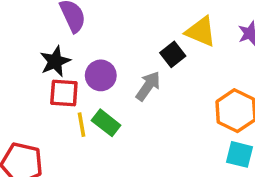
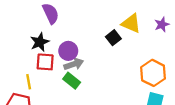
gray arrow: (148, 86) -> (74, 64), moved, turned 36
yellow line: (81, 125) -> (29, 82), moved

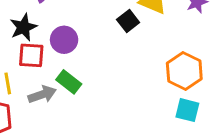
gray arrow: (74, 64) -> (42, 94), moved

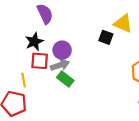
black square: (128, 21) -> (106, 37), turned -32
gray arrow: (42, 94) -> (60, 65), moved

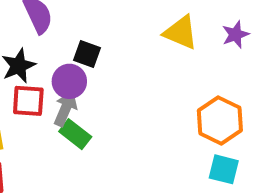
black square: (106, 37) -> (87, 54), moved
gray arrow: (60, 65) -> (65, 109), turned -48

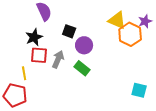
purple circle: (69, 81) -> (84, 45), moved
orange hexagon: (220, 120) -> (130, 34), moved
green rectangle: (75, 134) -> (82, 68), moved

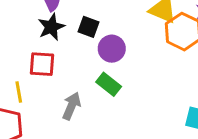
black star: (34, 37) -> (51, 27), moved
gray arrow: (58, 59) -> (71, 106), moved

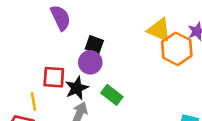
black star: (51, 27) -> (77, 88), moved
purple circle: (112, 49) -> (90, 62), moved

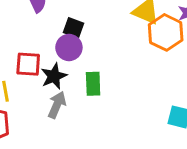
green rectangle: (112, 95) -> (93, 84), turned 50

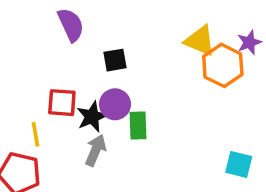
black square: (73, 28) -> (115, 60), turned -30
purple circle: (69, 48) -> (115, 104), moved

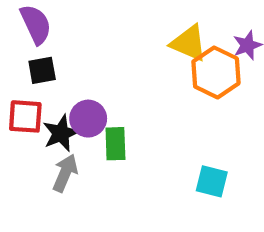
black square: (115, 60) -> (42, 70), moved
cyan square: (239, 164) -> (212, 181), moved

